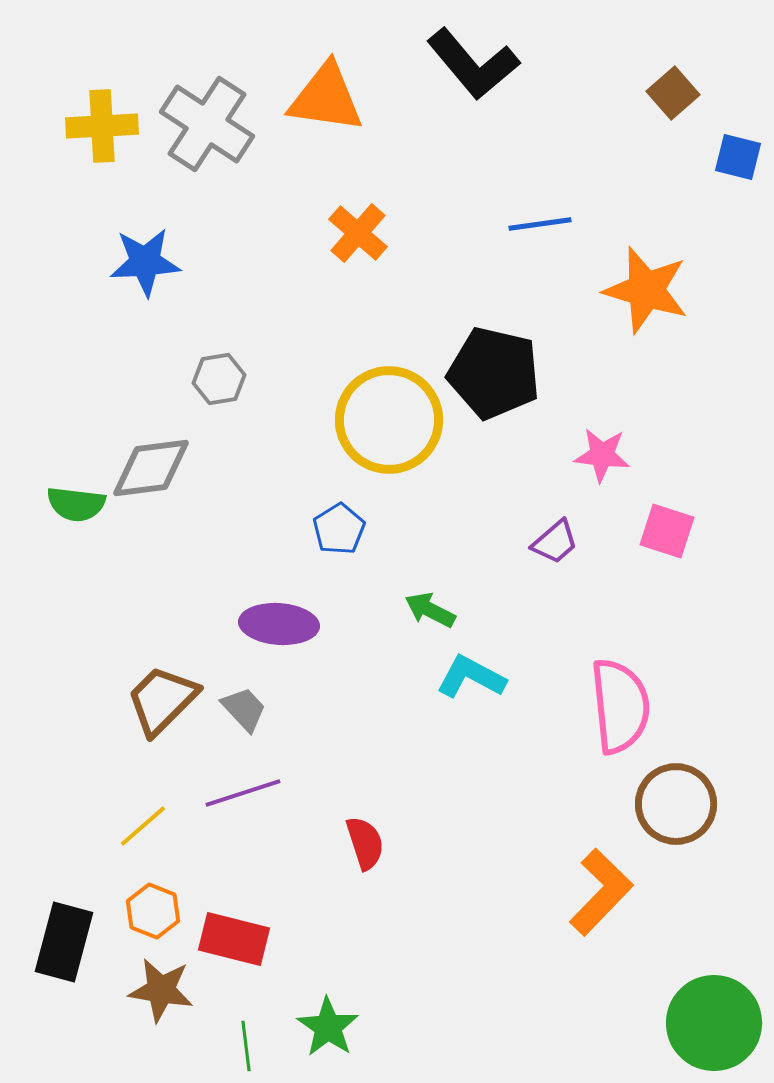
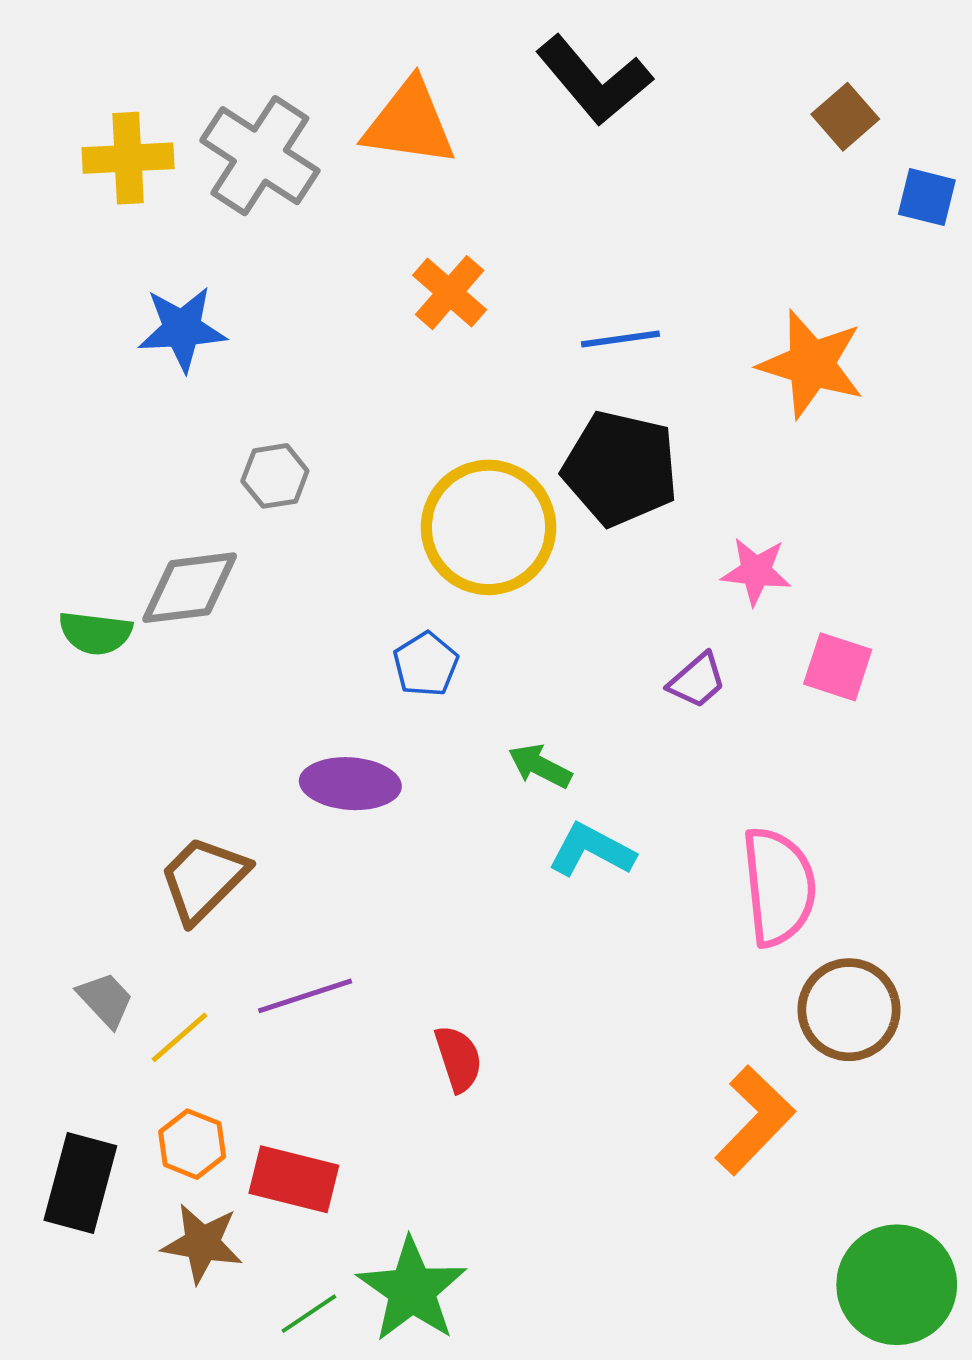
blue line: (540, 224) -> (620, 339), moved
gray trapezoid: (244, 709) -> (105, 1000), moved
green star: (328, 1027) -> (412, 1290), size x1.4
green line: (246, 1046) -> (309, 1314), turned 63

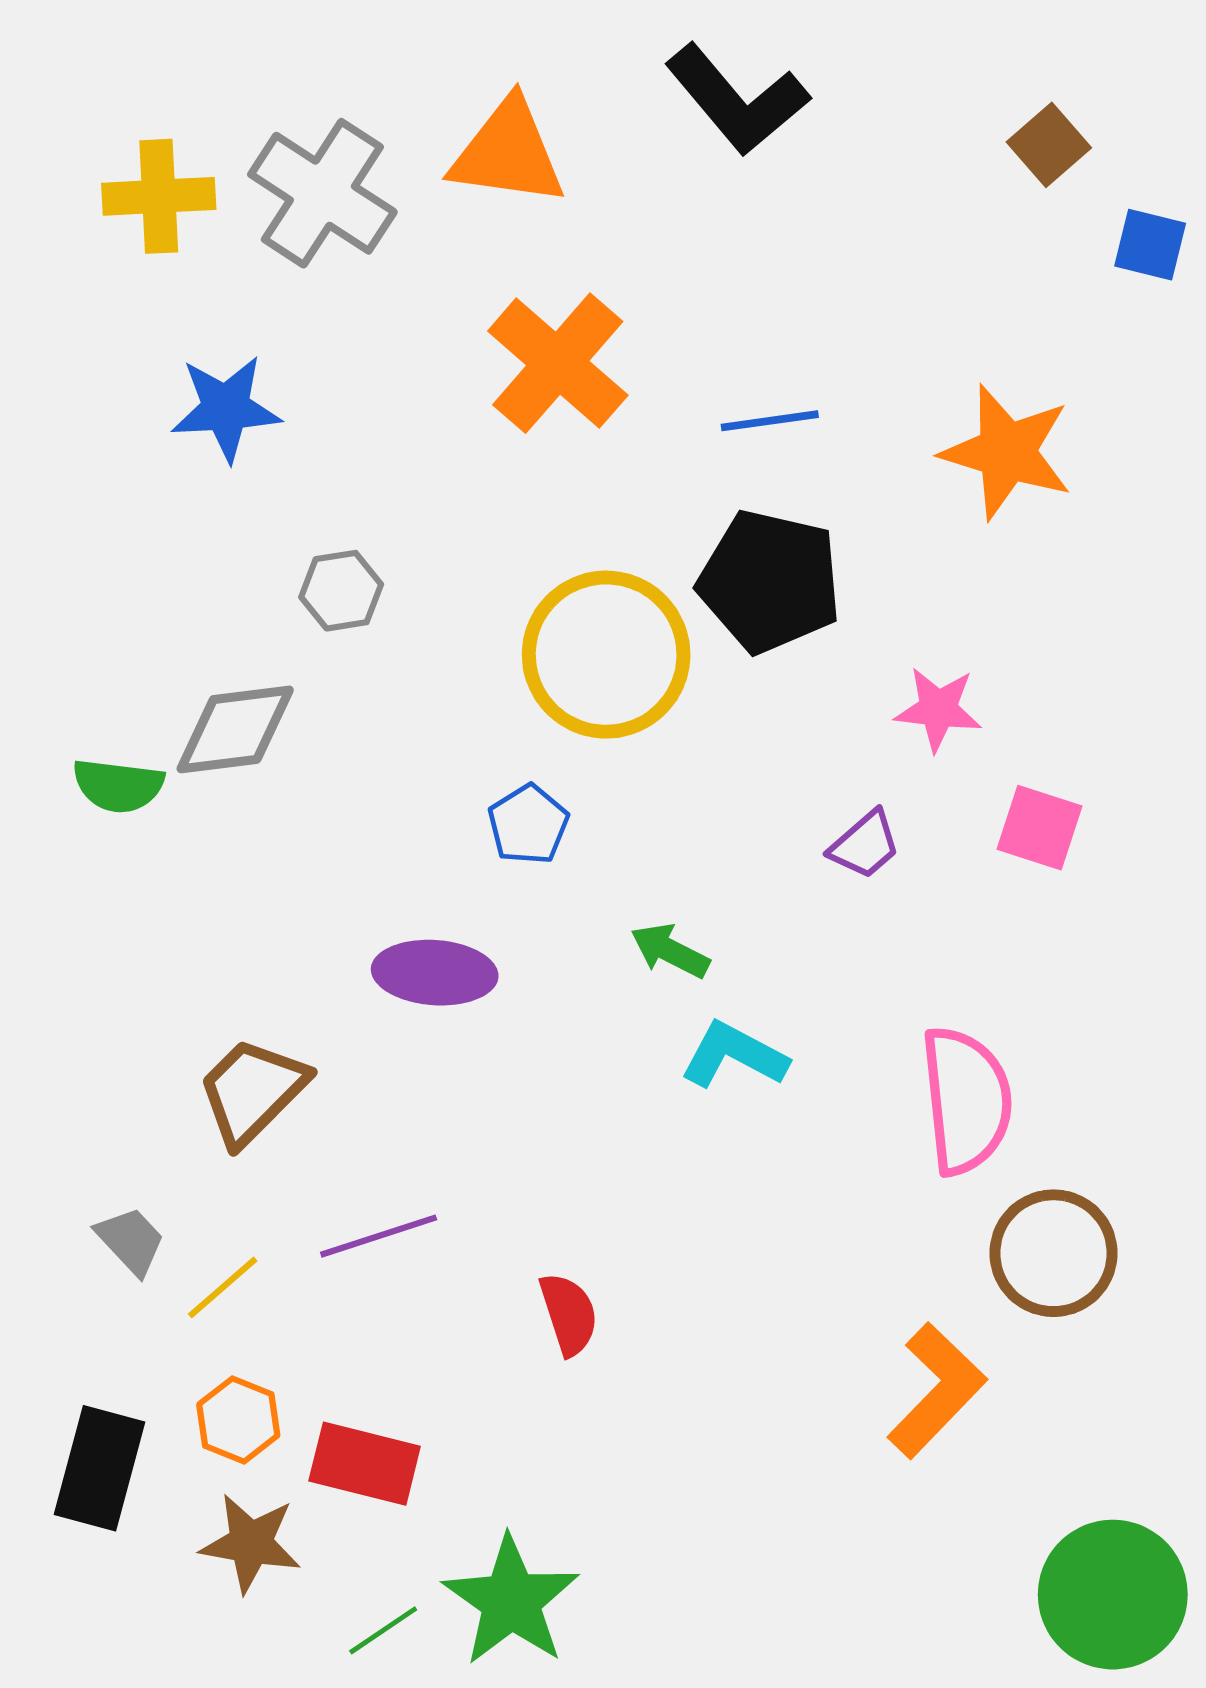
orange cross: (450, 293) -> (558, 363), size x1.5

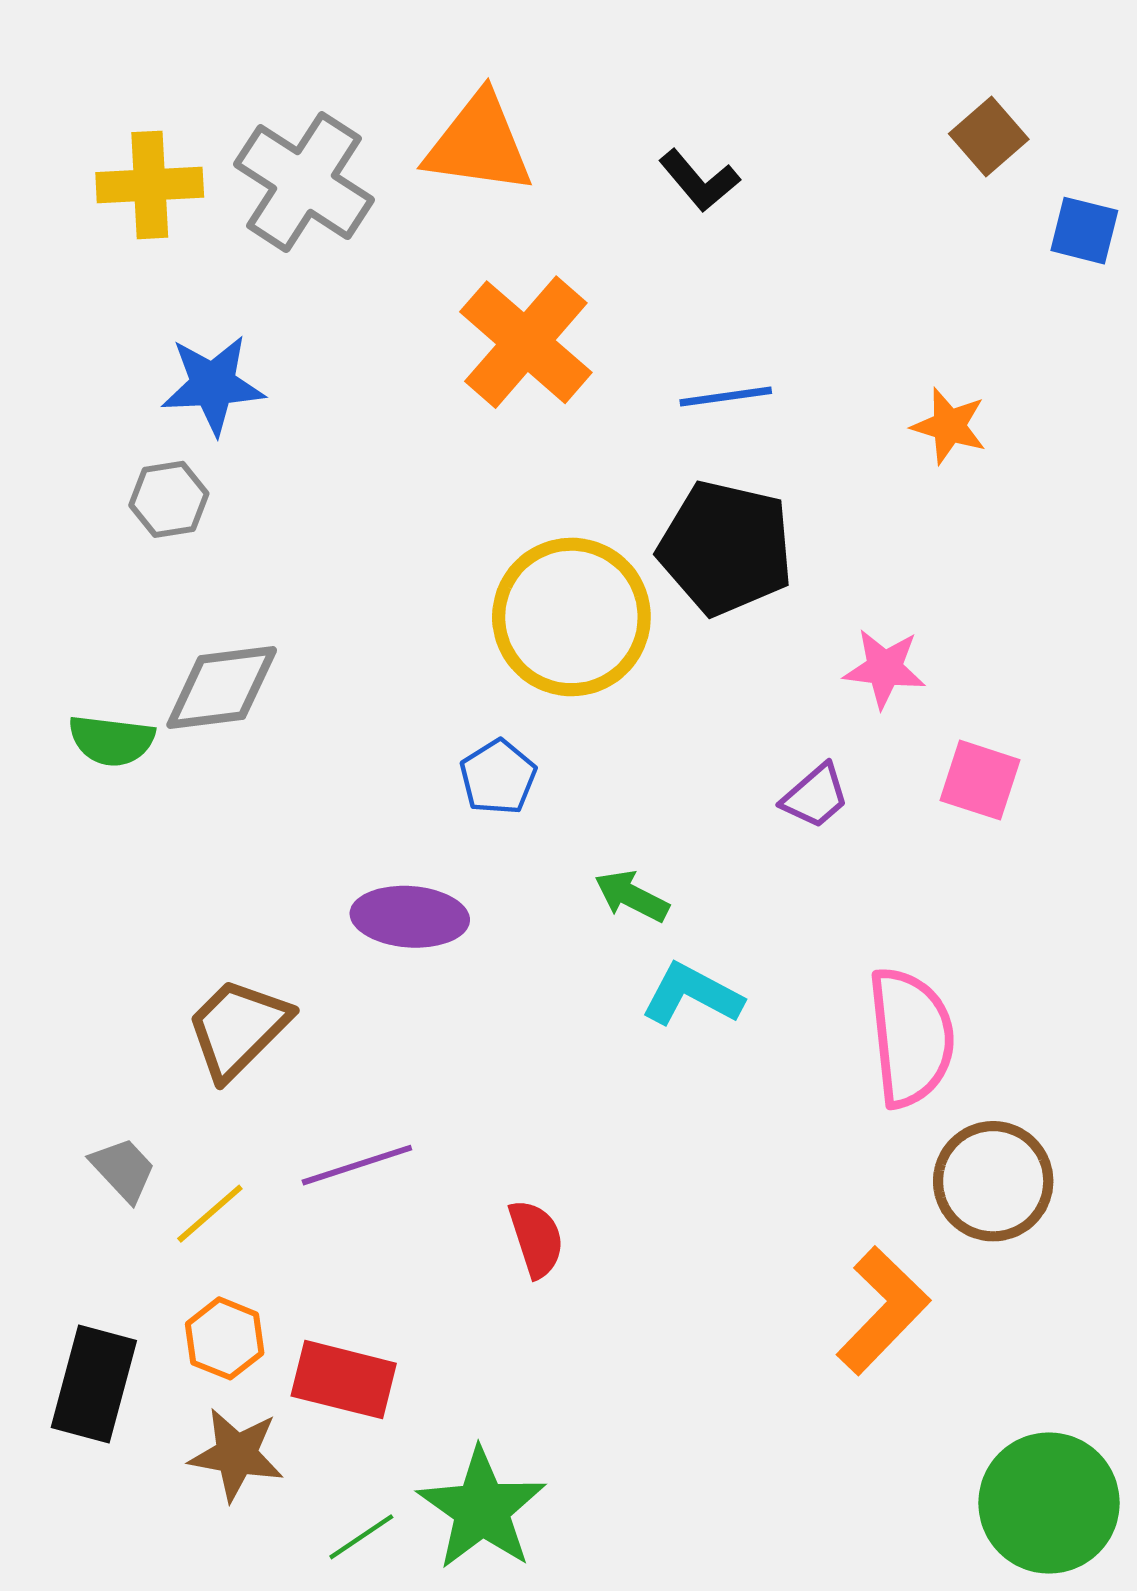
black L-shape: (737, 100) -> (699, 181), moved, size x0.6
orange star: (1007, 452) -> (949, 426), size x0.6
gray hexagon: (341, 591) -> (169, 499), moved

